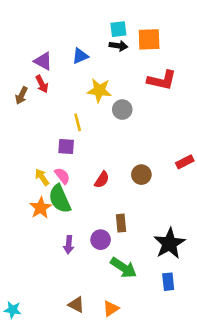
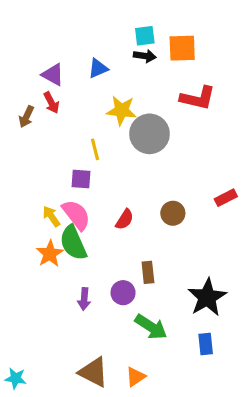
gray circle: (122, 110) -> (149, 134), size x1.6
pink semicircle: (62, 176) -> (76, 215), size x1.5
brown triangle: (76, 305) -> (93, 372), size x1.5

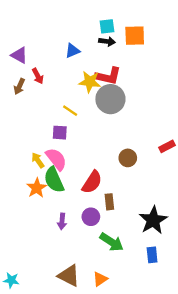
purple triangle: (53, 75) -> (19, 55), moved
red L-shape: (198, 98) -> (108, 76), moved
yellow line: (95, 149) -> (70, 111), turned -42
red semicircle: (125, 219) -> (92, 182), moved, size x1.5

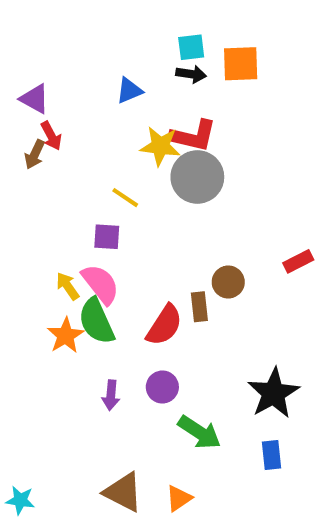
red arrow: (38, 76) -> (51, 136), moved
brown rectangle: (109, 202) -> (199, 307), moved

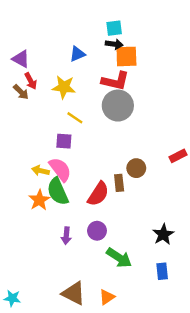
orange square: (241, 64) -> (126, 56), moved
yellow star: (160, 146) -> (64, 87), moved
brown arrow: (35, 154) -> (21, 92), turned -70
yellow arrow: (68, 286) -> (41, 171), turned -42
black star: (274, 393) -> (163, 234), size x0.7

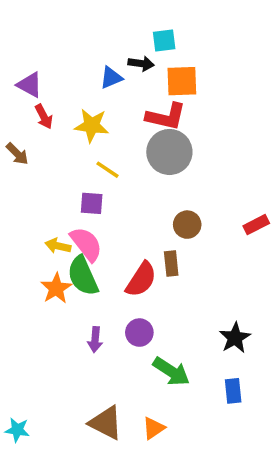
black arrow: (114, 44) -> (141, 63), moved
brown arrow: (21, 92) -> (17, 154), moved
brown circle: (136, 168) -> (187, 225), moved

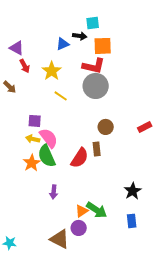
yellow star: (92, 125) -> (52, 71), turned 30
purple square: (92, 203) -> (35, 121), moved
purple circle: (139, 333) -> (79, 228), moved
orange triangle: (154, 428) -> (82, 211), moved

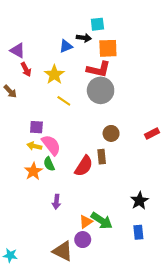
green semicircle: (47, 156) -> (49, 164), size x0.6

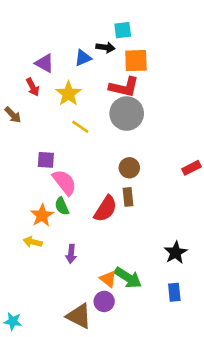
purple triangle: (18, 50) -> (45, 63), moved
brown circle: (111, 133) -> (129, 168), moved
yellow arrow: (34, 146) -> (33, 242), moved
orange triangle: (86, 222) -> (108, 279), turned -48

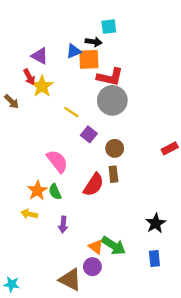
orange square: (136, 61) -> (89, 59), moved
yellow star: (68, 94) -> (42, 86), moved
purple square: (46, 160) -> (89, 134), moved, turned 35
green semicircle: (62, 206) -> (55, 192), moved

